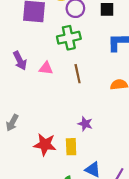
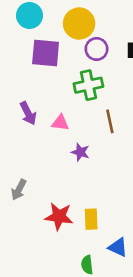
brown line: (78, 74) -> (110, 121), moved
purple star: (85, 124) -> (80, 152), moved

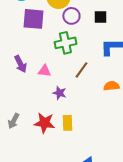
brown line: (110, 121) -> (81, 70), turned 48
red star: (59, 217) -> (44, 123), moved
yellow rectangle: (91, 219) -> (67, 123), moved

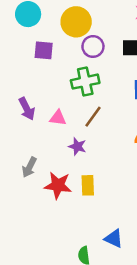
purple square: (33, 19) -> (44, 50), size x0.7
brown line: (81, 70) -> (93, 117), moved
gray arrow: (13, 121) -> (29, 167), moved

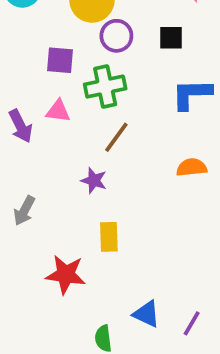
purple square: (44, 50) -> (60, 60), moved
pink triangle: (58, 118) -> (58, 111), moved
red star: (58, 185) -> (66, 274), moved

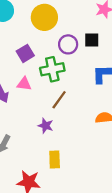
purple circle: (116, 36) -> (68, 44), moved
purple square: (60, 60) -> (25, 53), turned -36

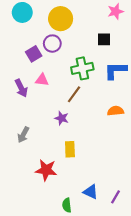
purple circle: (68, 44) -> (52, 44), moved
purple square: (25, 53) -> (34, 54), moved
green cross: (52, 69) -> (82, 68), moved

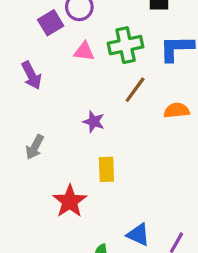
pink triangle: (42, 80) -> (84, 51), moved
brown line: (74, 94) -> (135, 90), moved
red star: (46, 170) -> (70, 201), turned 30

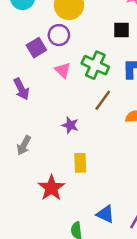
green cross: (126, 45) -> (95, 65), turned 36
pink triangle: (84, 51) -> (63, 70), turned 36

